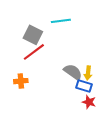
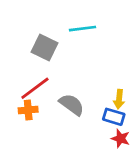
red line: (34, 52) -> (35, 88), moved
gray semicircle: (73, 72) -> (72, 105), moved

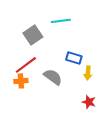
gray square: (44, 48) -> (33, 35), turned 30
blue rectangle: (114, 117) -> (74, 58), moved

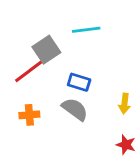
blue rectangle: (74, 58) -> (79, 82), moved
red line: (26, 65) -> (29, 71), moved

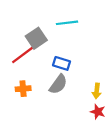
yellow arrow: (125, 104) -> (97, 91), moved
gray semicircle: (75, 109) -> (58, 84), turned 90

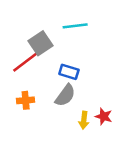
yellow arrow: (97, 91) -> (84, 120), moved
red star: (98, 112) -> (104, 116), moved

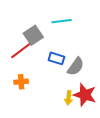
gray semicircle: (65, 95) -> (76, 67), moved
red star: (104, 116) -> (85, 95), size x1.6

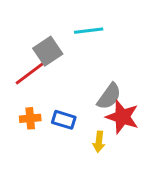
blue rectangle: (56, 58) -> (64, 120), moved
red star: (85, 95) -> (122, 117), moved

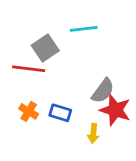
red line: (30, 73) -> (29, 69), turned 44
orange cross: (30, 118) -> (29, 111), turned 36

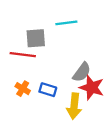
gray square: (45, 48) -> (36, 38), turned 30
yellow arrow: (93, 133) -> (74, 106), size x1.6

